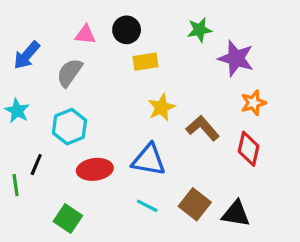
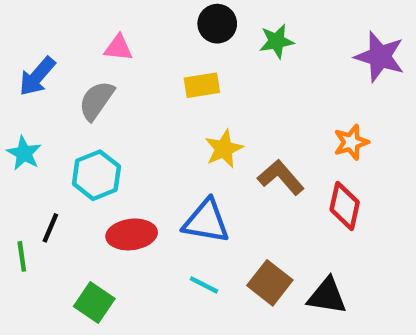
black circle: (127, 30) -> (217, 24), moved
purple star: (236, 58) -> (380, 57), moved

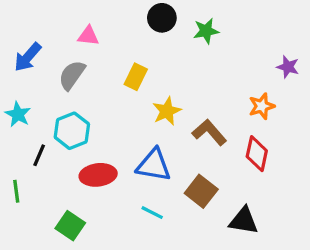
purple star: (380, 57) -> (288, 67), moved, size x0.6
yellow rectangle: (202, 85) -> (136, 77), moved, turned -55
black line: (50, 228) -> (39, 155), moved
brown square: (270, 283) -> (201, 191), moved

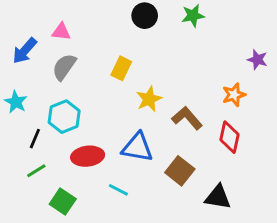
green star: (206, 31) -> (193, 16), moved
pink triangle: (88, 36) -> (61, 32), moved
green line: (16, 191) -> (36, 171), moved, turned 66
cyan line: (152, 213) -> (118, 190), moved

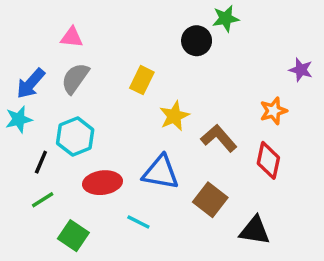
black circle: (145, 16) -> (197, 41), moved
blue arrow: (25, 51) -> (31, 83), moved
cyan star: (16, 102) -> (19, 119), turned 30

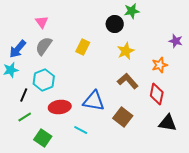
pink triangle: (72, 37) -> (42, 22), turned 48
yellow star: (174, 116) -> (126, 51), moved
black triangle: (255, 231) -> (168, 123), moved

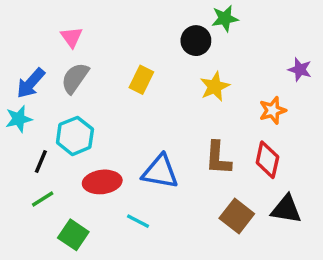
brown L-shape: (128, 81) -> (218, 158), moved, turned -135
brown square: (123, 117) -> (237, 216), moved

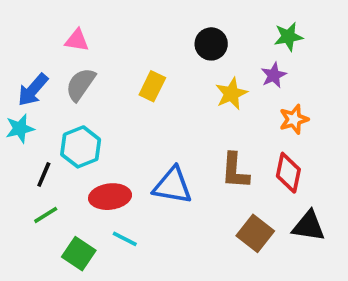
green star: (225, 18) -> (288, 37), moved
pink triangle: (72, 37) -> (77, 40), turned -45
purple star: (300, 70) -> (274, 75), moved, turned 30
cyan line: (138, 221) -> (125, 239), moved

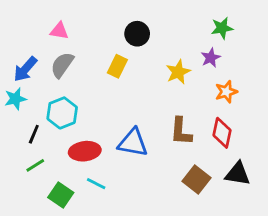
black circle: (211, 44) -> (137, 34), moved

